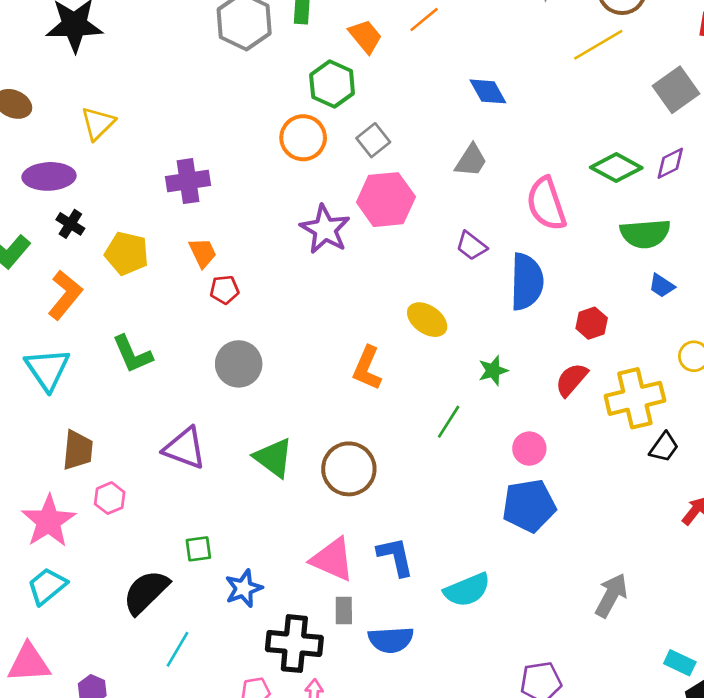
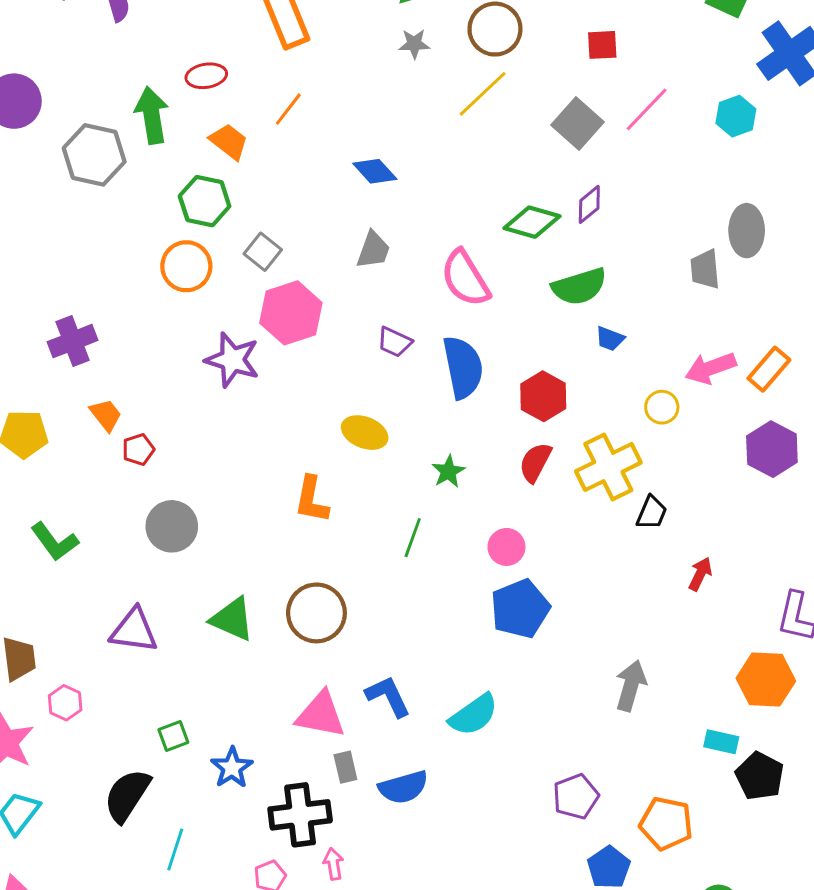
red hexagon: (592, 323) -> (543, 396), size x1.4

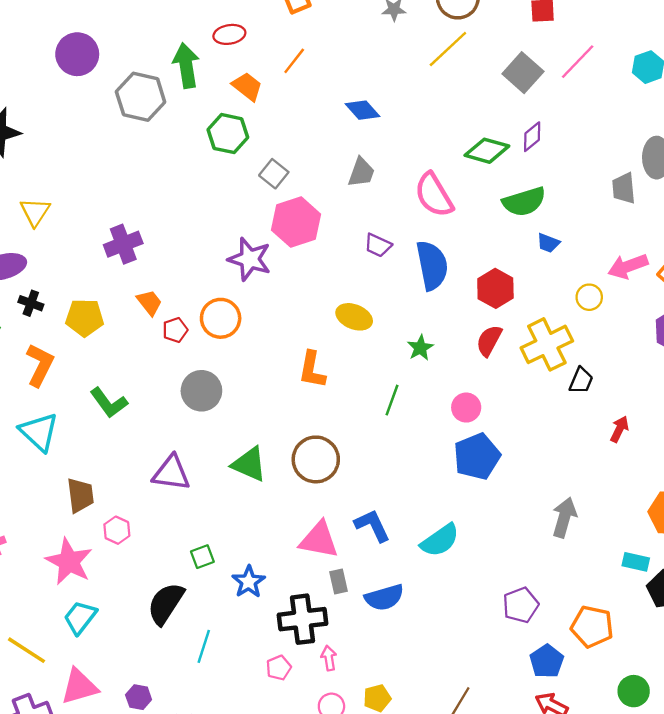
orange circle: (186, 266) -> (221, 318), moved

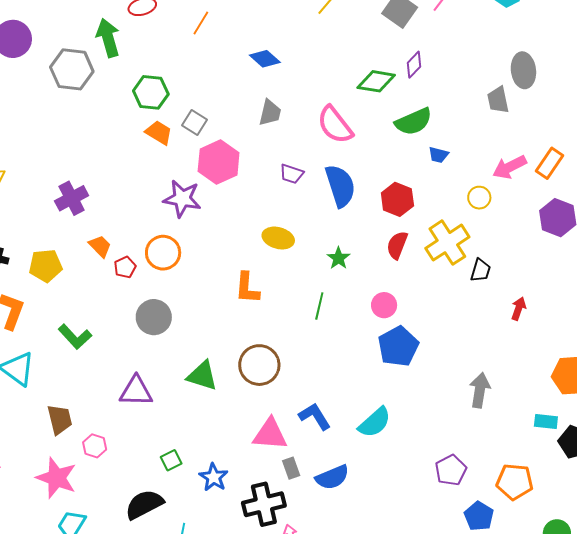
orange trapezoid: (247, 86) -> (159, 133), moved
black semicircle: (166, 604) -> (144, 504), turned 36

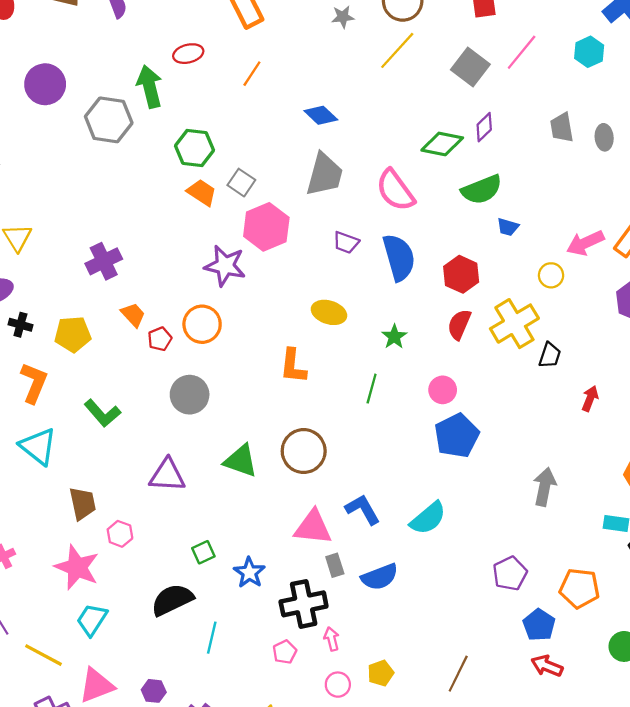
gray ellipse: (523, 70) -> (604, 137), size x0.7
gray trapezoid: (498, 100) -> (562, 128), moved
gray trapezoid: (270, 113) -> (324, 175), size x1.5

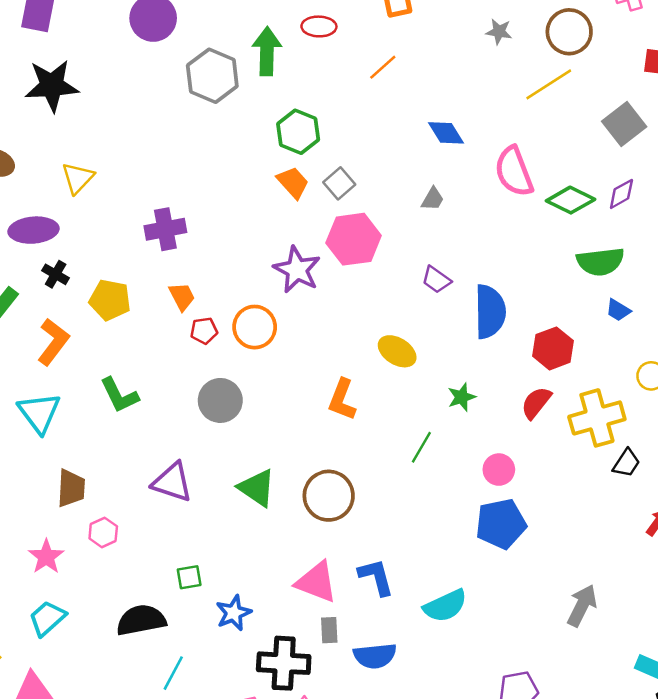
gray trapezoid: (324, 175) -> (433, 199), size x0.5
pink semicircle: (395, 190) -> (514, 172), moved
pink star: (77, 567) -> (46, 557), size x0.7

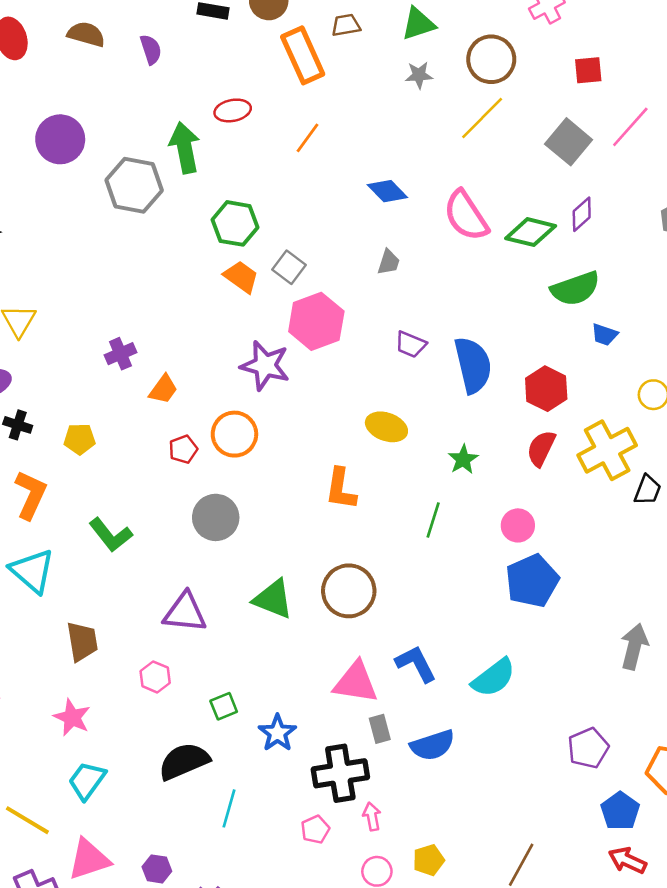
purple cross: (165, 229) -> (120, 354), size x0.7
orange trapezoid: (182, 297) -> (163, 389), moved, turned 76
yellow pentagon: (110, 300) -> (80, 439), size x0.7
pink hexagon: (103, 532) -> (155, 677), moved

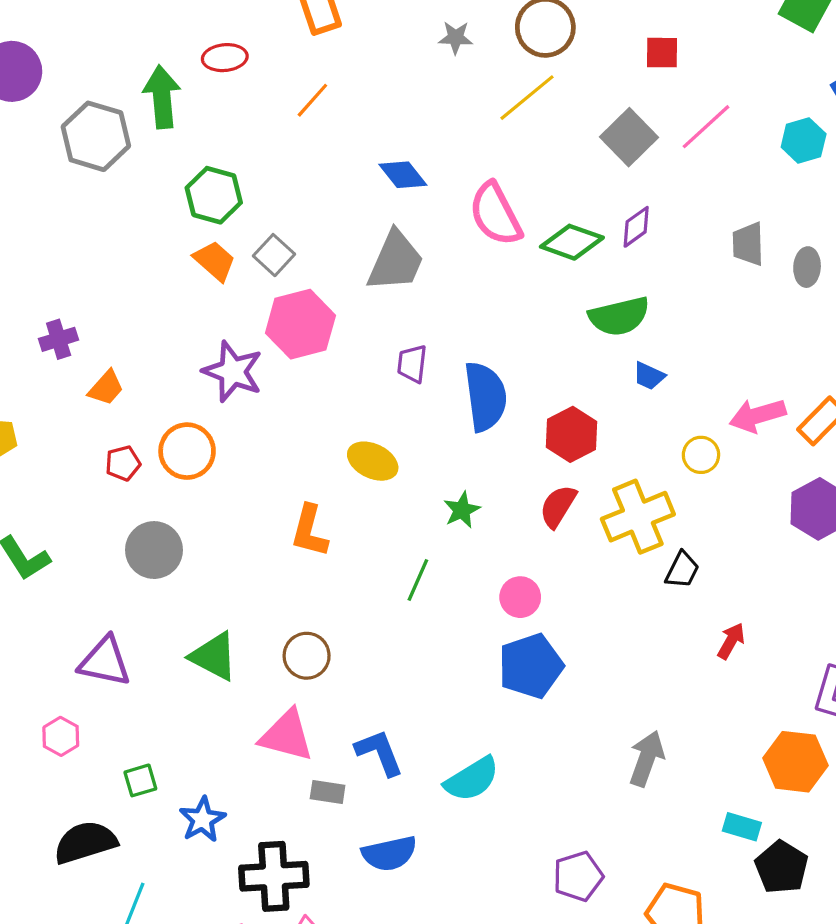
gray trapezoid: (389, 262) -> (396, 261), size x2.0
purple trapezoid: (411, 344) -> (412, 364), turned 68
brown circle: (349, 591) -> (307, 656), size x0.7
pink triangle: (356, 682) -> (287, 736), moved
gray rectangle: (380, 729) -> (328, 792), moved, turned -72

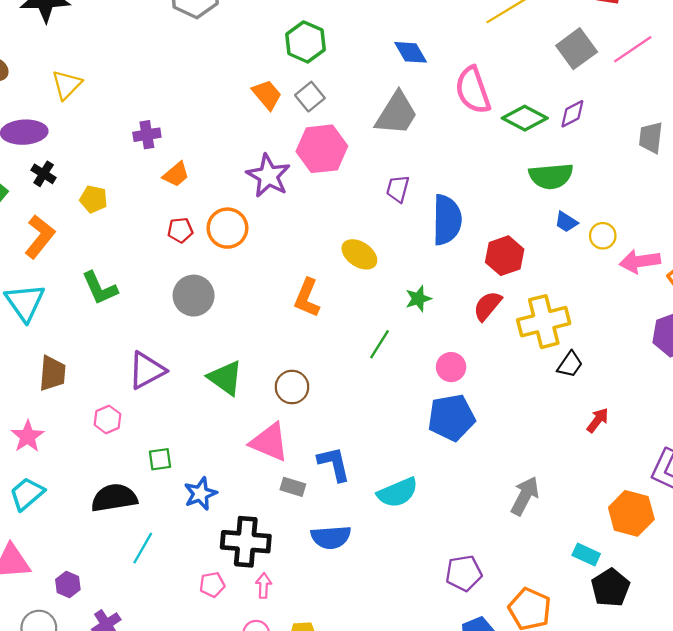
green hexagon: (214, 195) -> (306, 42), moved
yellow circle: (701, 455) -> (603, 236), moved
purple triangle: (105, 662) -> (147, 370), turned -48

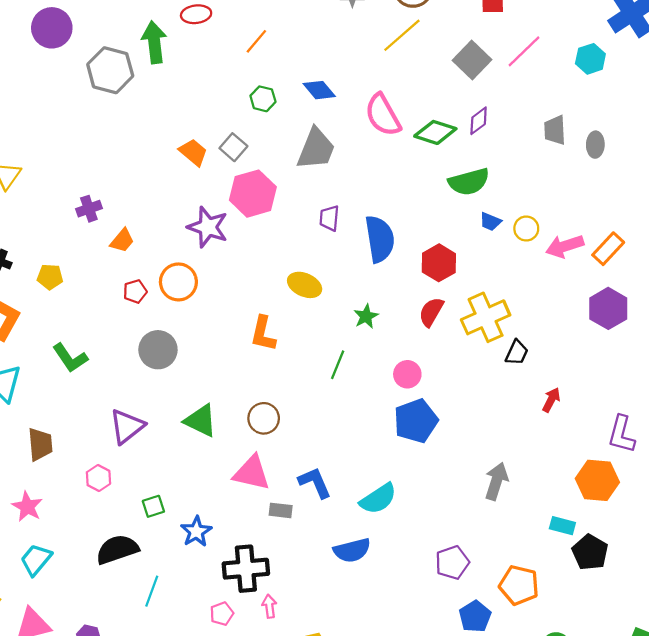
green hexagon: (306, 42) -> (263, 99), moved, size x0.7
blue semicircle: (331, 537) -> (352, 550), moved

